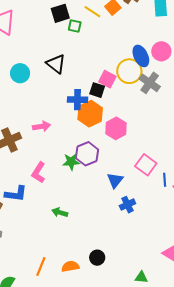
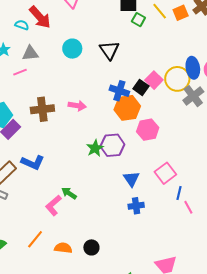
green star: (71, 162) -> (95, 148), turned 30
pink L-shape: (39, 173) -> (53, 205), moved
blue triangle: (115, 180) -> (131, 179), turned -30

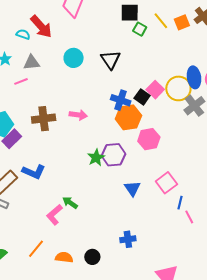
blue cross: (136, 206) -> (128, 239), moved

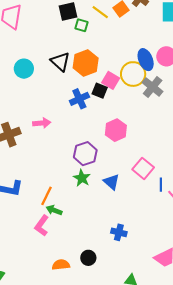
blue cross: (121, 100) -> (79, 99), turned -30
orange hexagon: (128, 117) -> (86, 63), moved
green star: (96, 158) -> (82, 178), moved
blue cross: (128, 239) -> (119, 232), turned 35
orange line: (36, 249) -> (47, 196), moved

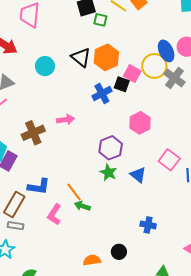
orange line: (47, 196) -> (74, 192), turned -60
pink L-shape: (42, 226) -> (54, 214), moved

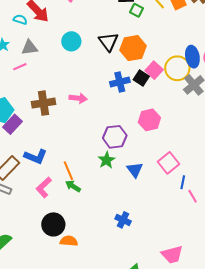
blue cross: (148, 225) -> (123, 220), moved
black circle: (119, 252) -> (53, 224), moved, size x1.5

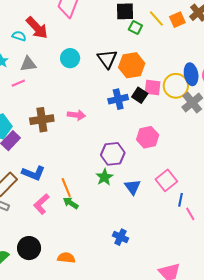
pink square: (154, 70) -> (153, 87), turned -36
black circle: (53, 224) -> (29, 248), moved

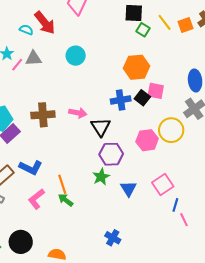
black triangle: (107, 59) -> (101, 127), moved
pink line: (18, 83) -> (17, 65), moved, turned -32
yellow circle: (176, 86) -> (171, 130), moved

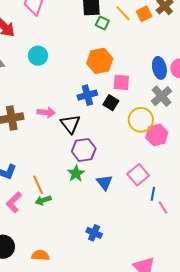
black square: (142, 98) -> (111, 103), moved
pink hexagon: (147, 140) -> (157, 135), moved
green arrow: (66, 200) -> (43, 200), turned -49

